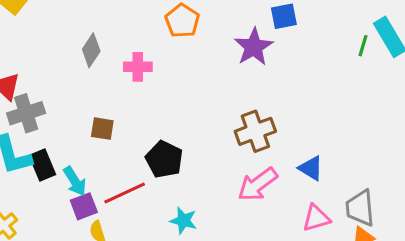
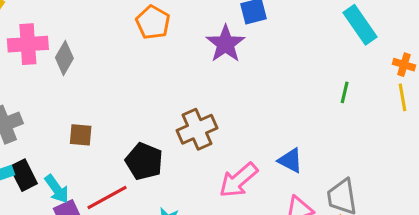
green line: (363, 46) -> (345, 92), moved
pink cross: (138, 67) -> (28, 44), moved, size x1.4
brown cross: (255, 131) -> (197, 129), moved

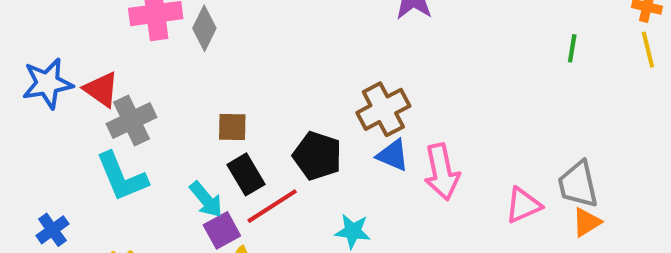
blue triangle: (290, 160) -> (393, 155), moved
black rectangle: (23, 175) -> (246, 174), moved
pink arrow: (238, 180) -> (442, 172), turned -57

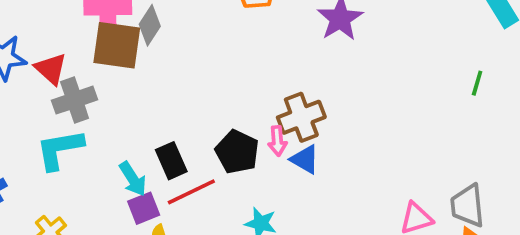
brown square: (232, 127) -> (117, 45), moved, size x1.8
pink arrow: (442, 172) -> (277, 141), moved, size x0.6
cyan L-shape: (122, 177) -> (60, 149), turned 96

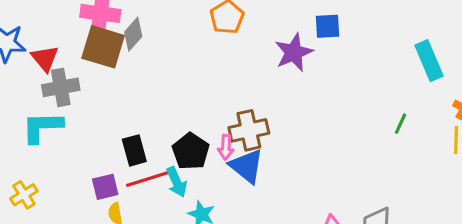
blue triangle: (305, 159) -> (246, 166), size x1.4
cyan arrow: (133, 179) -> (177, 182), moved

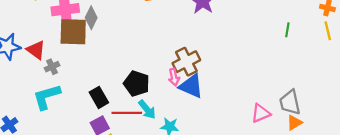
gray cross: (61, 87) -> (52, 67), size x0.6
black rectangle: (134, 150) -> (99, 97), moved
black pentagon: (191, 151) -> (137, 83), moved
red line: (147, 179) -> (127, 113), turned 32

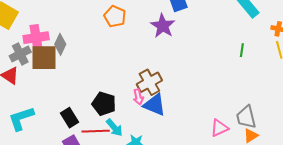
gray cross: (52, 67) -> (20, 54), moved, size x1.5

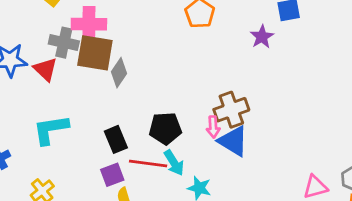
purple star: (163, 26) -> (262, 37), size x0.7
gray diamond: (60, 44) -> (119, 73), moved
gray cross: (20, 54) -> (64, 43), turned 30
black pentagon: (104, 104) -> (165, 128), turned -30

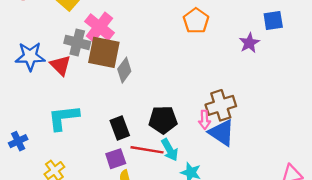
pink cross: (89, 24) -> (99, 27), turned 36

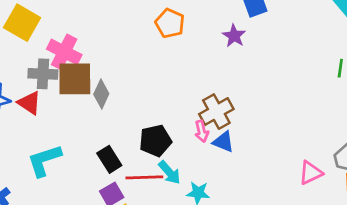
blue triangle: (222, 133) -> (223, 142), size x0.7

